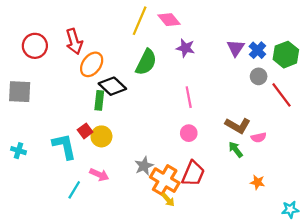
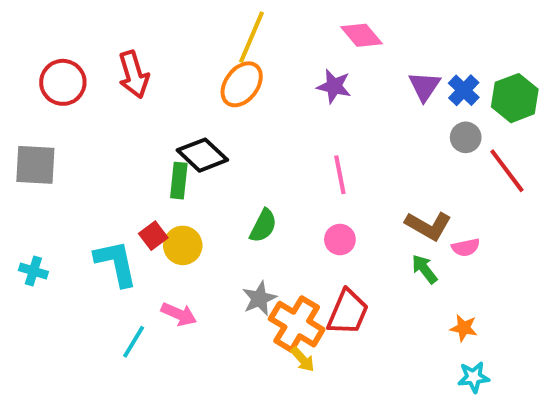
pink diamond: (169, 20) -> (362, 35), moved
green semicircle: (146, 62) -> (263, 226), moved, size x0.7
orange ellipse: (92, 64) -> (242, 84), moved
cyan star: (290, 210) -> (474, 377), moved

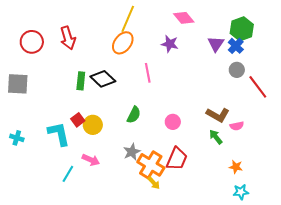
green hexagon: (515, 98) -> (242, 29), moved
pink line: (340, 175) -> (148, 73), moved
green rectangle: (179, 181) -> (81, 81), moved

